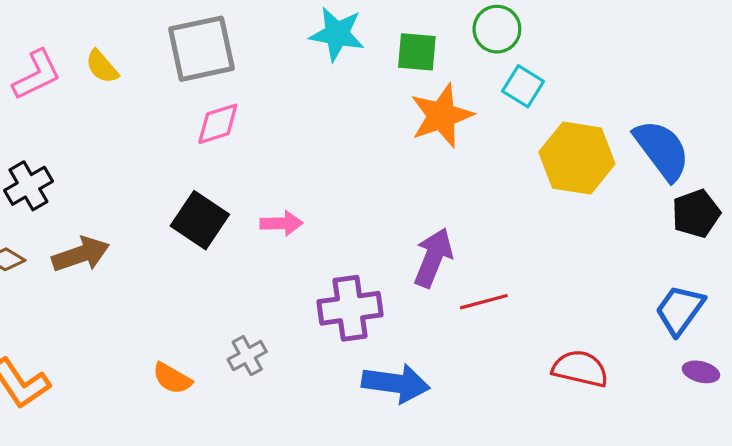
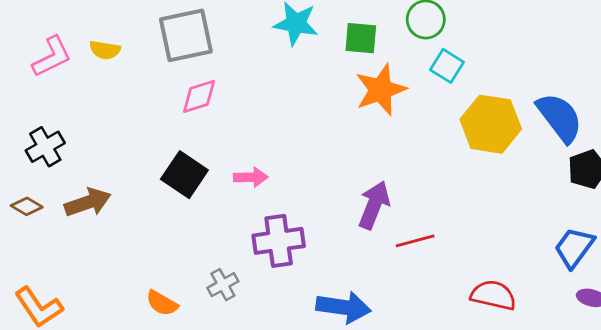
yellow semicircle: (102, 67) -> (105, 50), turned -40
purple cross: (350, 308) -> (279, 241), moved

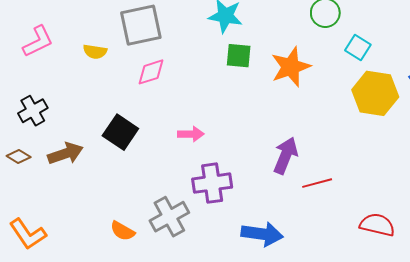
green square: (361, 38) -> (239, 56), moved
yellow semicircle: (105, 50) -> (95, 52), moved
cyan square: (447, 66) -> (358, 48), moved
black square: (184, 175) -> (120, 132), moved
gray cross: (223, 285) -> (169, 217), size x1.6

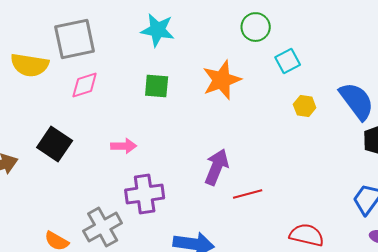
cyan square: (358, 48) -> (288, 61), turned 30
yellow semicircle: (95, 52) -> (30, 65), size x1.6
green square: (239, 56) -> (157, 86), moved
yellow hexagon: (375, 93) -> (305, 106), size x0.5

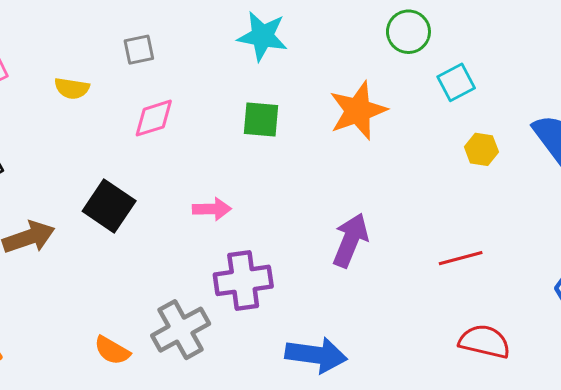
gray square: (75, 39) -> (139, 50), size x0.5
yellow semicircle: (30, 65) -> (72, 88), size x0.6
red line: (248, 194) -> (461, 258), moved

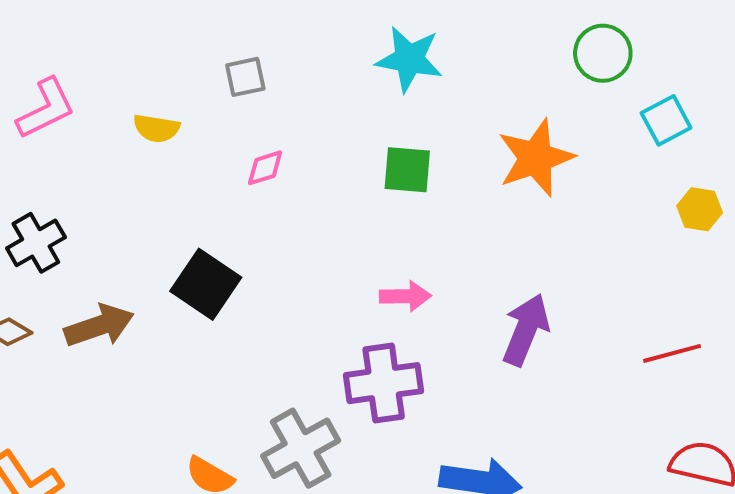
pink diamond: (154, 118) -> (265, 168), size x0.7
pink arrow: (212, 209) -> (405, 296), moved

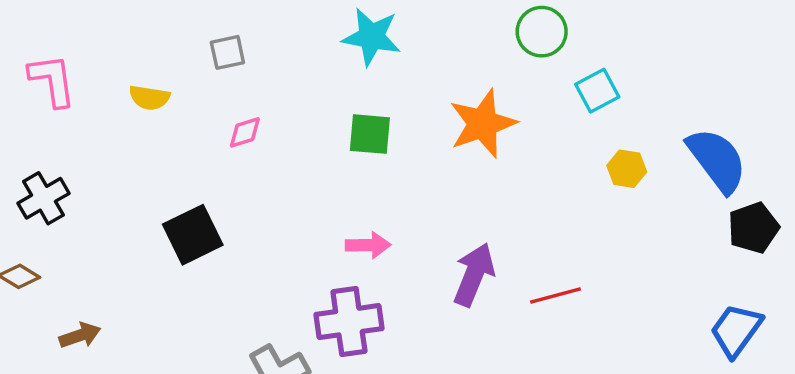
pink L-shape: (46, 109) -> (52, 80), turned -72
black square: (206, 284) -> (193, 235), turned 30
brown arrow: (99, 326) -> (80, 335), moved, size x0.7
red line: (672, 353) -> (556, 295), moved

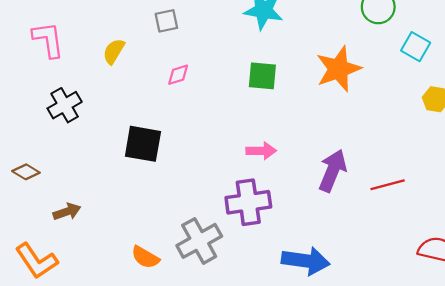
cyan square: (597, 91) -> (416, 47), turned -32
yellow semicircle: (149, 98) -> (114, 51), turned 112
black cross: (43, 198) -> (65, 105), moved
black square: (193, 235) -> (143, 144), turned 36

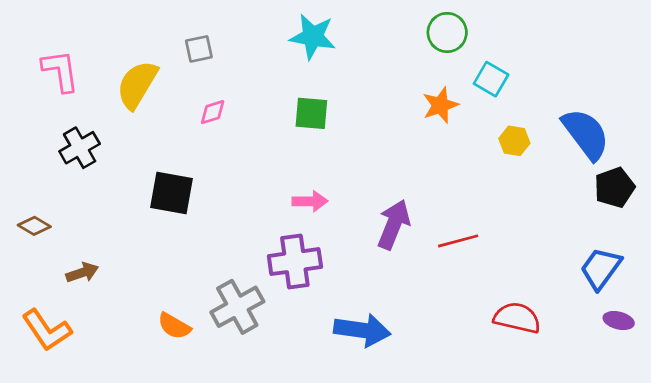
yellow semicircle: (114, 51) -> (137, 85), size x1.6
orange star: (338, 69) -> (440, 105), moved, size x0.7

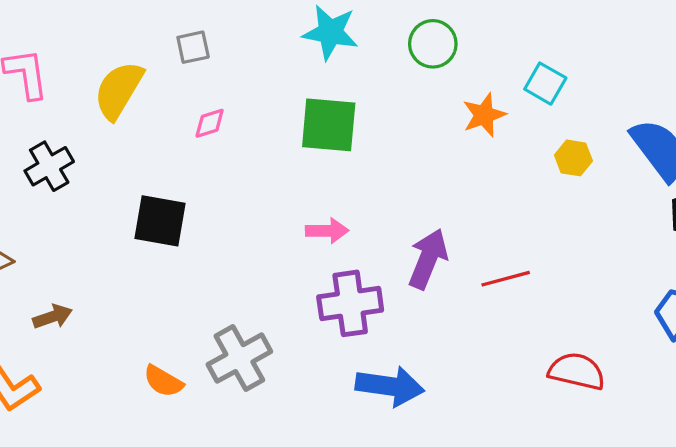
green circle: (447, 32) -> (433, 44), moved
green square: (311, 113) -> (329, 125), size x1.4
purple cross: (295, 262) -> (350, 303), moved

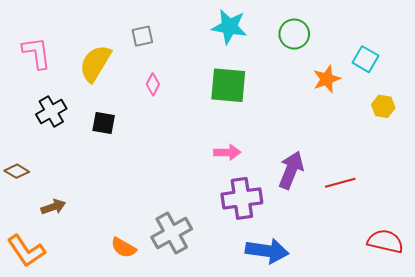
pink diamond: (210, 123) -> (153, 84), turned -45
black square: (160, 221) -> (104, 123), moved, size x0.7

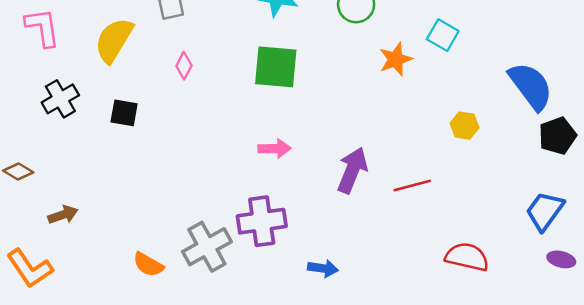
yellow hexagon: (383, 106) -> (464, 126), moved
purple cross: (242, 198) -> (262, 221), moved
blue arrow: (267, 251) -> (323, 268), size x0.6

